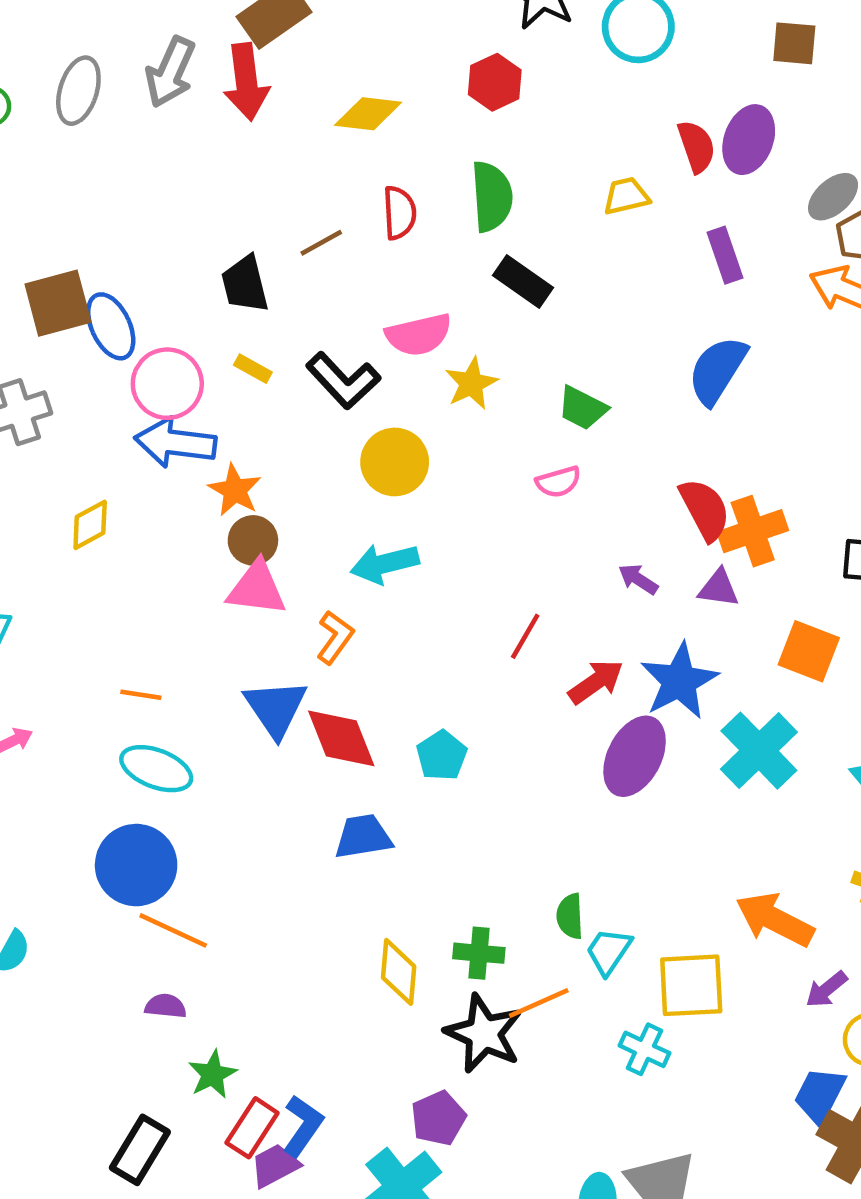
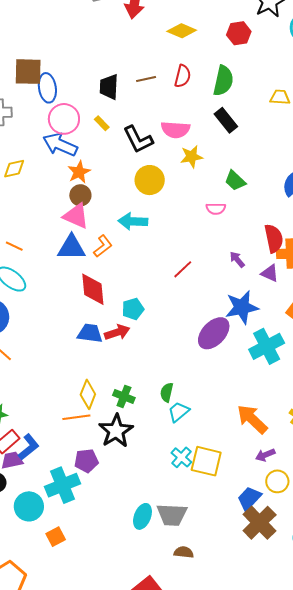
red arrow: (596, 682) -> (117, 332), moved
blue triangle: (276, 708) -> (71, 248), moved, turned 48
yellow square: (691, 985) -> (206, 461), moved
orange line: (539, 1003) -> (76, 417), moved

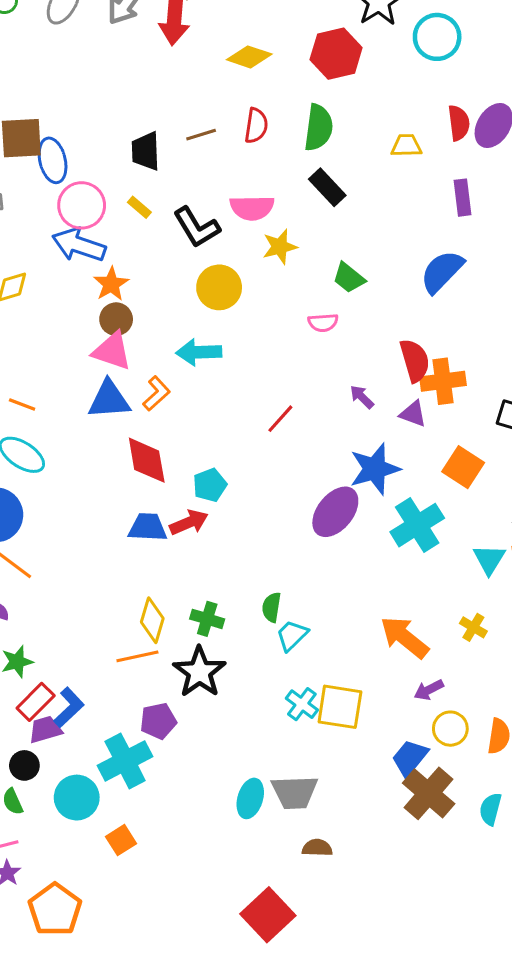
red hexagon: (239, 33) -> (336, 54), size x1.4

